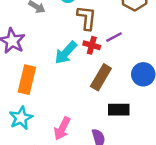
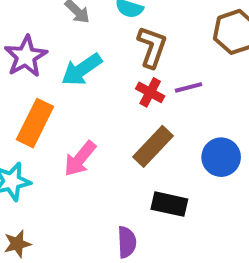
cyan arrow: (66, 53) -> (82, 70), moved
pink arrow: (62, 129) -> (80, 159), moved

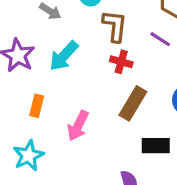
purple line: (188, 87) -> (160, 39), moved, turned 60
orange rectangle: (35, 123) -> (37, 106), size x0.6

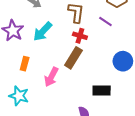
brown rectangle: (133, 103) -> (73, 58), moved
cyan star: (29, 156) -> (19, 96), turned -30

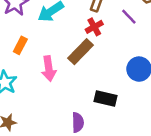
red cross: (80, 36) -> (94, 27), turned 32
pink arrow: (51, 77) -> (49, 69), turned -48

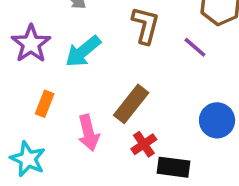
red cross: (94, 27) -> (144, 144), moved

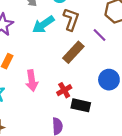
cyan arrow: (83, 51) -> (43, 25), moved
brown rectangle: (131, 104) -> (73, 52), moved

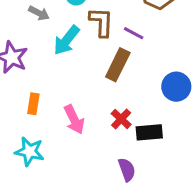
purple line: (99, 35) -> (134, 33), moved

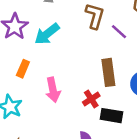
cyan arrow: (66, 40) -> (47, 34), moved
brown rectangle: (118, 65) -> (108, 72), moved, turned -48

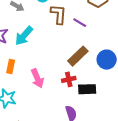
brown rectangle: (108, 72) -> (78, 56), turned 65
red cross: (91, 99) -> (69, 79), turned 32

